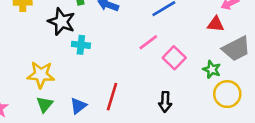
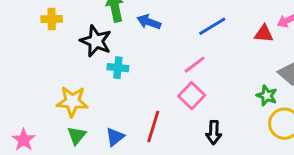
red triangle: (216, 24) -> (264, 34), moved
pink square: (174, 58) -> (192, 96), moved

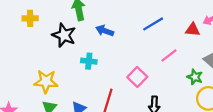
blue arrow: (149, 22) -> (105, 31), moved
pink line: (195, 65) -> (169, 56), moved
cyan cross: (118, 68) -> (89, 61), moved

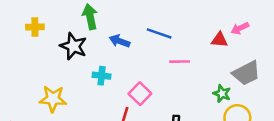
blue line: (153, 24) -> (159, 33), moved, turned 50
pink line: (169, 56) -> (180, 62), moved, turned 36
pink square: (137, 77) -> (140, 94), moved

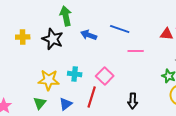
yellow cross: (35, 27) -> (23, 37), moved
cyan cross: (102, 76) -> (75, 74), moved
yellow star: (53, 99) -> (49, 80), moved

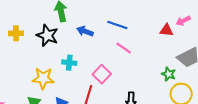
pink line: (136, 51) -> (124, 48), moved, turned 35
cyan cross: (75, 74) -> (69, 63), moved

